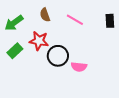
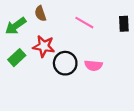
brown semicircle: (45, 15) -> (40, 14), moved
pink semicircle: (79, 67) -> (93, 65), moved

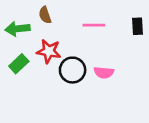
pink line: (84, 23) -> (94, 25), turned -30
green arrow: (16, 26) -> (18, 29), turned 30

